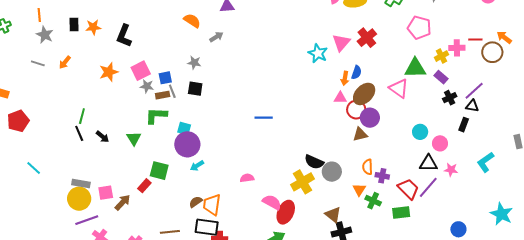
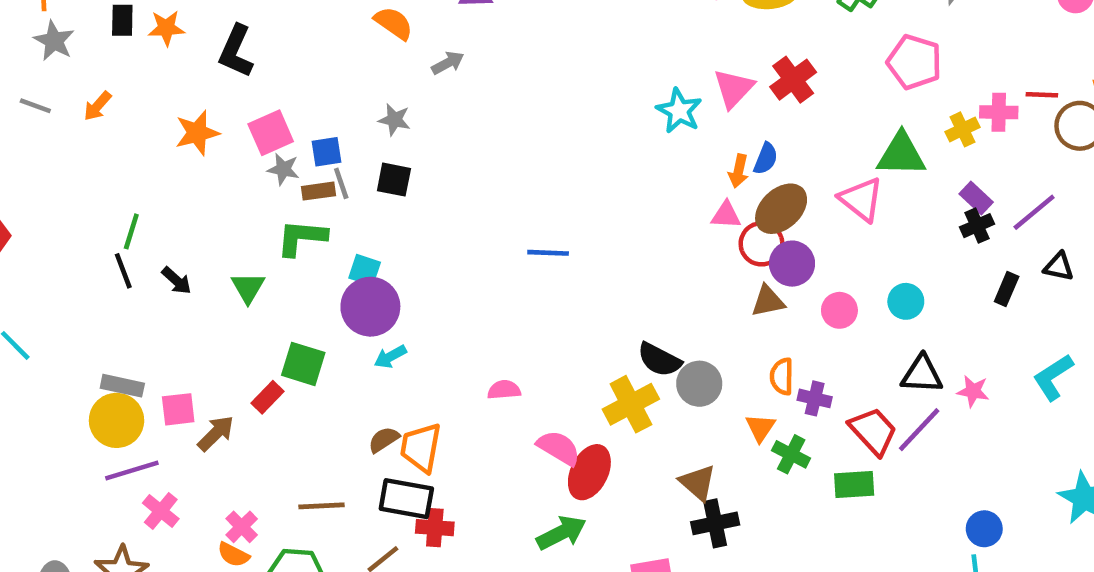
purple rectangle: (441, 77) -> (976, 198), moved
black triangle: (472, 106) -> (1059, 267), moved
pink circle: (440, 143) -> (839, 310), moved

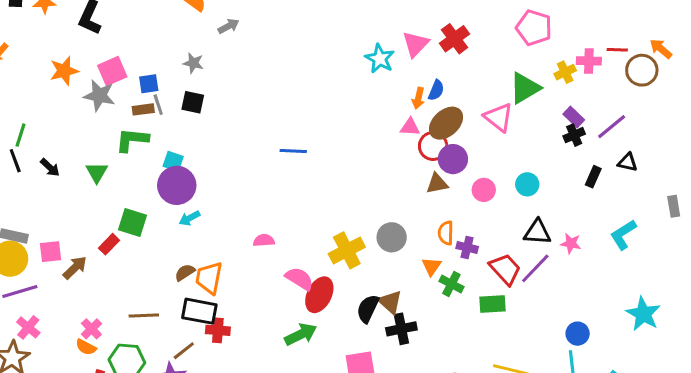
green triangle: (901, 154) -> (525, 88), turned -32
gray star: (283, 169) -> (99, 95), moved, size x1.5
black semicircle: (659, 360) -> (368, 309), moved, turned 88
pink cross: (161, 511) -> (28, 327), moved

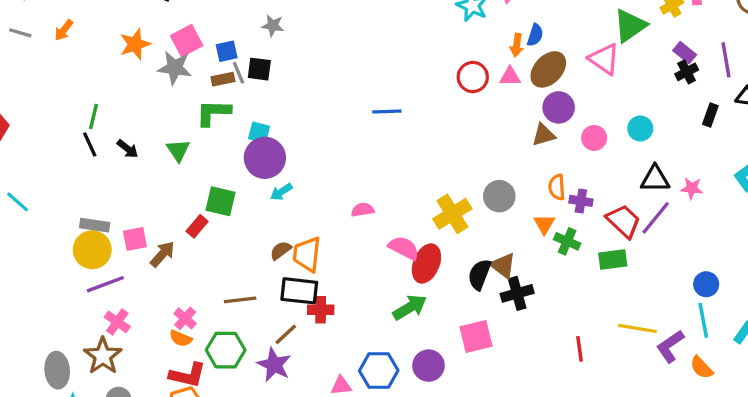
black square: (193, 102) -> (259, 69), moved
purple line: (612, 127) -> (726, 60), turned -56
red circle: (433, 146) -> (473, 77), moved

